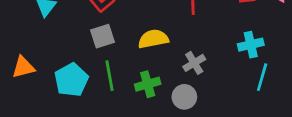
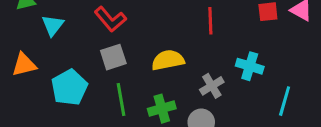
cyan cross: (251, 45) -> (250, 66), moved, turned 30
orange triangle: (23, 67) -> (24, 65), moved
cyan pentagon: (71, 80) -> (69, 87), moved

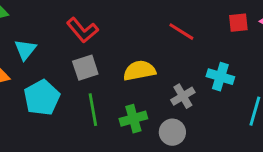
red line: (210, 21) -> (181, 32), turned -56
cyan triangle: (53, 25) -> (25, 50), moved

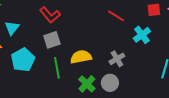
yellow semicircle: (139, 71) -> (81, 57), moved
cyan cross: (220, 77) -> (142, 35), moved, turned 36
green cross: (133, 119) -> (87, 84), moved, turned -30

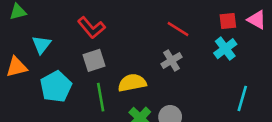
cyan cross: (142, 35) -> (225, 49), moved
gray cross: (117, 59) -> (171, 60), moved

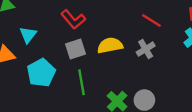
yellow semicircle: (132, 83) -> (110, 45), moved

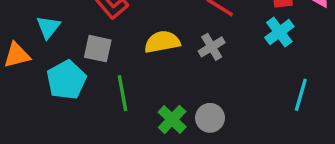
gray square: (76, 49) -> (98, 49), moved, turned 30

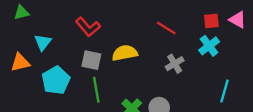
gray cross: (212, 47) -> (175, 64), moved
gray square: (98, 49) -> (91, 60), moved

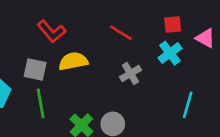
pink triangle: (238, 20) -> (205, 38), moved
red L-shape: (88, 27) -> (51, 31), moved

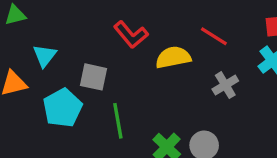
yellow semicircle: (73, 61) -> (173, 57), moved
gray square: (35, 69) -> (93, 77), moved

